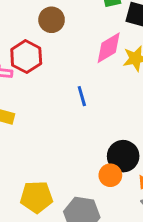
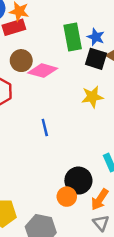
pink diamond: (109, 48) -> (43, 71), moved, turned 44

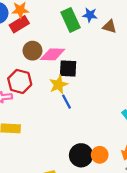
black square: (96, 59) -> (68, 68), moved
yellow star: (92, 97) -> (58, 85), moved
black circle: (78, 181) -> (81, 155), moved

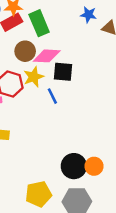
green rectangle: (71, 20) -> (39, 23), moved
yellow star: (58, 85) -> (34, 77), moved
blue line: (67, 102) -> (52, 96), moved

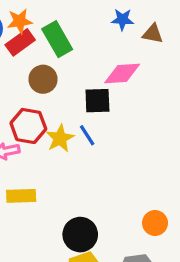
pink diamond: (47, 56) -> (122, 73), moved
yellow star: (34, 77) -> (60, 138), moved
black circle: (74, 166) -> (80, 235), moved

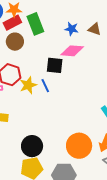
blue star: (122, 19) -> (72, 29), moved
brown circle: (43, 79) -> (15, 42), moved
orange circle: (155, 223) -> (79, 146), size x1.6

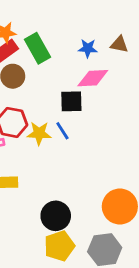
yellow star: (28, 85) -> (39, 133), turned 30

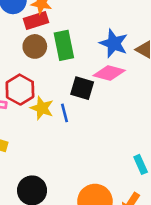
green rectangle: (37, 48) -> (64, 45), moved
blue star: (88, 48) -> (114, 43), size x1.5

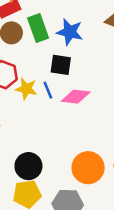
blue star: (114, 43) -> (70, 32), moved
pink diamond: (109, 73) -> (76, 97), moved

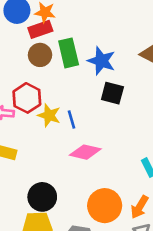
black square: (61, 65) -> (112, 93), moved
pink diamond: (76, 97) -> (85, 152), moved

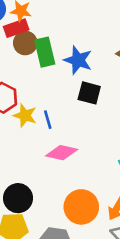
brown circle: (40, 55) -> (25, 43), moved

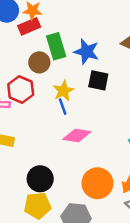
brown circle: (25, 43) -> (39, 62), moved
yellow star: (25, 115) -> (63, 91), moved, turned 30

